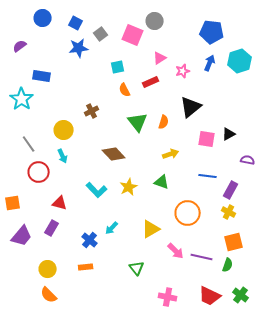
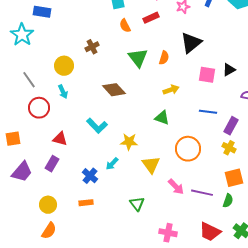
yellow star: (129, 187) -> (129, 142), moved, turned 30
yellow triangle: (151, 229) -> (151, 165), turned -36
orange semicircle: (49, 295) -> (49, 231), turned -102

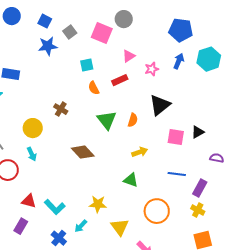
brown cross: (92, 47) -> (61, 109), turned -32
cyan L-shape: (97, 126) -> (55, 207), moved

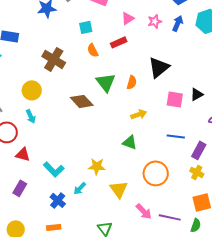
pink star: (152, 69) -> (155, 21), moved
brown cross: (61, 109) -> (54, 59), moved, size x1.6
brown diamond: (83, 152) -> (82, 101), moved
red triangle: (29, 201) -> (23, 154), moved

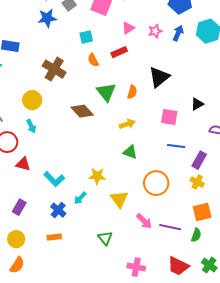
pink square: (175, 99) -> (169, 117), moved
yellow arrow: (139, 114) -> (127, 124), moved
purple rectangle: (20, 188) -> (19, 207), moved

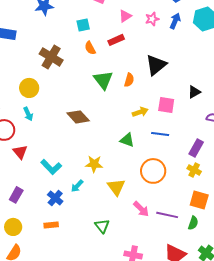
brown diamond: (82, 111) -> (78, 117), moved
yellow arrow: (127, 124) -> (140, 112), moved
blue line: (176, 146) -> (160, 134), moved
red triangle: (23, 164) -> (20, 152), turned 35
orange square: (202, 212) -> (199, 200), turned 30

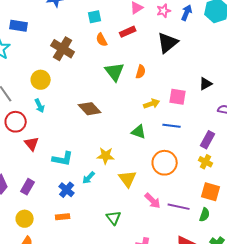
black triangle: (156, 65) -> (168, 43), moved
cyan L-shape: (51, 167) -> (63, 159), turned -35

